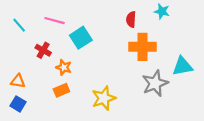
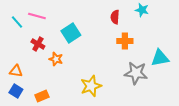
pink line: (55, 21) -> (37, 16), moved
orange cross: (142, 47) -> (125, 41), size x0.7
gray star: (155, 83) -> (136, 73), turned 30
orange rectangle: (61, 90) -> (42, 96), moved

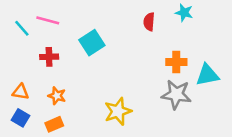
orange cross: (125, 41) -> (176, 62), moved
red cross: (38, 44) -> (49, 57), turned -32
orange star: (56, 59) -> (57, 96), moved

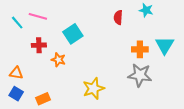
cyan triangle: (207, 75) -> (165, 45), moved, turned -48
orange star: (57, 96) -> (58, 60), moved

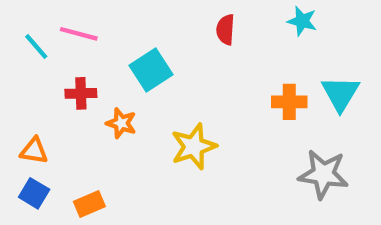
red semicircle: (118, 17) -> (225, 30), moved
gray star: (140, 75) -> (323, 174), moved
yellow star: (93, 89) -> (194, 147), moved

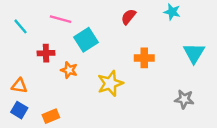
red semicircle: (225, 30) -> (128, 17), turned 35
pink line: (79, 34) -> (61, 19), moved
orange cross: (289, 102) -> (144, 58), moved
gray star: (323, 174) -> (184, 99), size x0.7

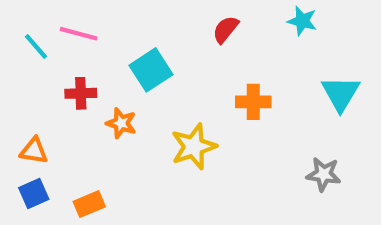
pink line: (61, 19) -> (79, 34), moved
blue square: (19, 110) -> (34, 193), turned 35

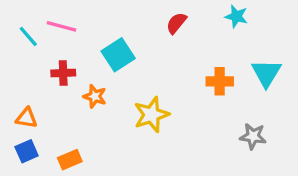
orange cross: (253, 102) -> (220, 81), moved

